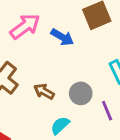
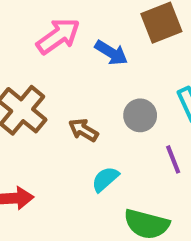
gray circle: (81, 93) -> (140, 115), moved

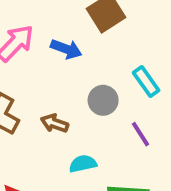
cyan semicircle: (105, 179) -> (83, 164), turned 40

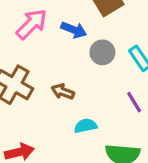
gray circle: (103, 100) -> (102, 52), moved

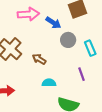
pink arrow: (32, 24) -> (28, 14), turned 30

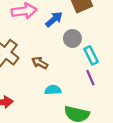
blue arrow: (53, 23) -> (54, 19), turned -70
cyan rectangle: (90, 48) -> (91, 55), moved

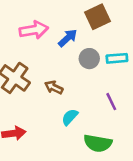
cyan rectangle: (91, 55) -> (117, 58), moved, turned -66
cyan semicircle: (53, 90) -> (70, 117), turned -42

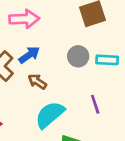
blue arrow: (68, 38) -> (29, 55), moved
cyan semicircle: (70, 117) -> (50, 115), size x1.6

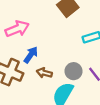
gray circle: (78, 56) -> (74, 71), moved

